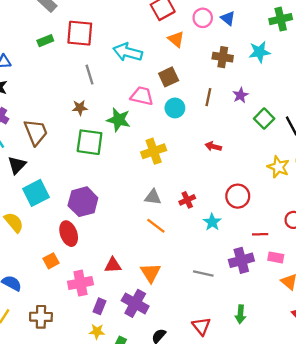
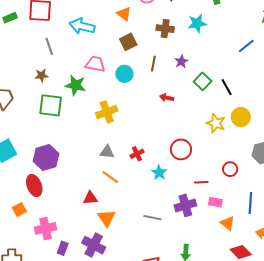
brown square: (169, 77) -> (128, 42), moved
red arrow: (213, 146) -> (167, 98), moved
red triangle: (113, 265) -> (90, 198), moved

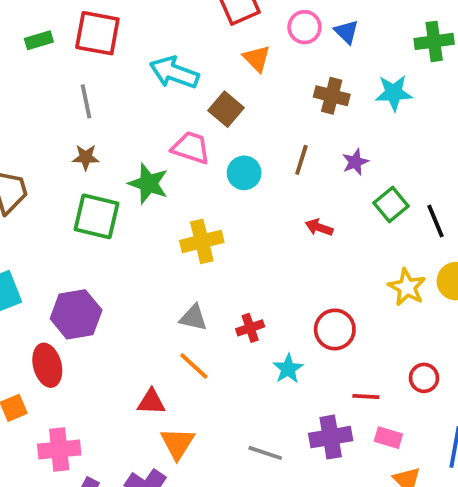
brown square: (128, 42) -> (226, 109), moved, turned -30
gray line: (49, 46) -> (86, 101), moved

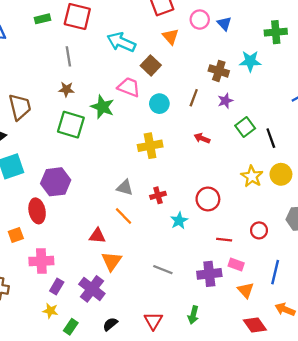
brown cross: (332, 96) -> (219, 71), moved
yellow cross: (202, 241) -> (150, 146), moved
purple cross: (331, 437) -> (209, 274), moved

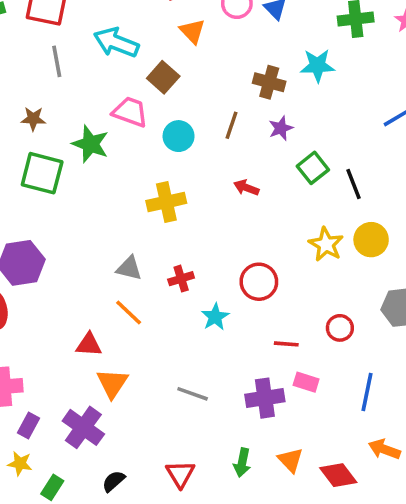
gray line: (68, 56) -> (57, 61), moved
orange triangle: (246, 290) -> (290, 460), moved

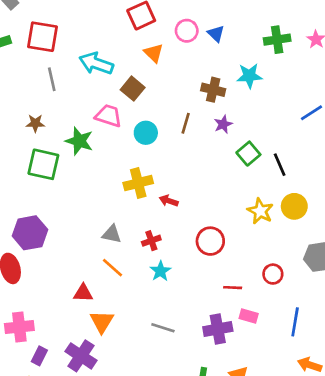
red arrow: (246, 188) -> (169, 201), moved
cyan star: (215, 317) -> (160, 271), moved

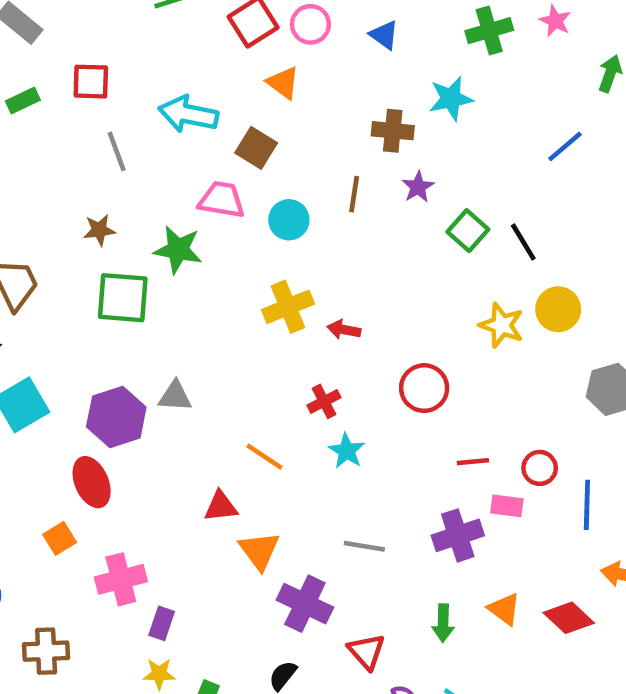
pink circle: (187, 31) -> (310, 24), moved
red square: (42, 37) -> (91, 82), size x0.7
gray triangle: (112, 234) -> (175, 396), moved
red circle: (273, 274) -> (540, 468), moved
purple cross: (81, 356) -> (305, 604), moved

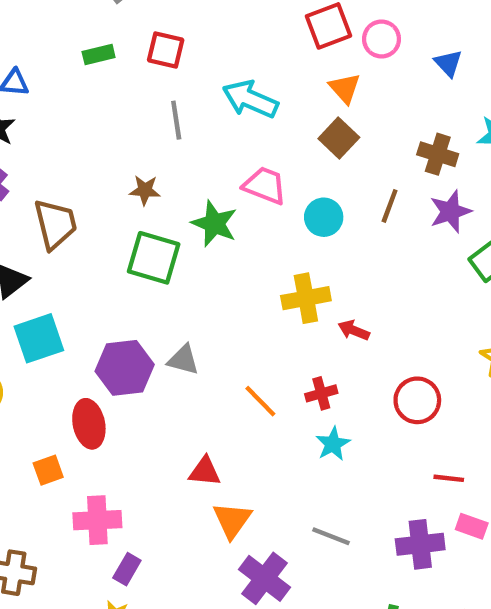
brown square: (256, 148) -> (339, 138), moved
purple star: (418, 187) -> (450, 211), size x1.4
orange line: (264, 457) -> (260, 401), moved

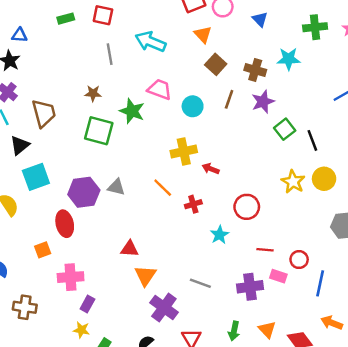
brown square: (339, 138) -> (216, 64), moved
orange line: (260, 401) -> (163, 188), moved
cyan star: (333, 444) -> (220, 235), moved

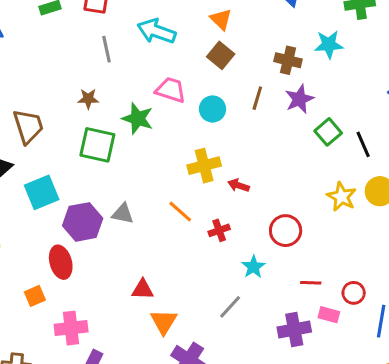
brown square: (216, 64) -> (221, 55), moved
cyan square: (36, 177) -> (42, 192), moved
gray line: (200, 283) -> (230, 307), moved, turned -65

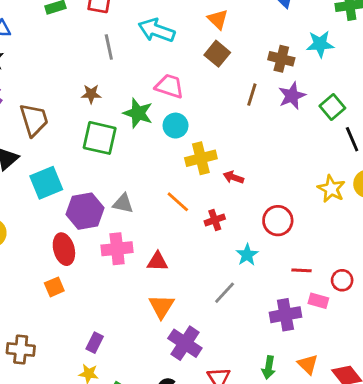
cyan circle: (213, 109) -> (176, 126), moved
green square: (328, 132) -> (332, 107), moved
red triangle: (143, 290) -> (157, 261), moved
orange square: (35, 296) -> (54, 287), moved
pink cross: (71, 328) -> (117, 249), moved

